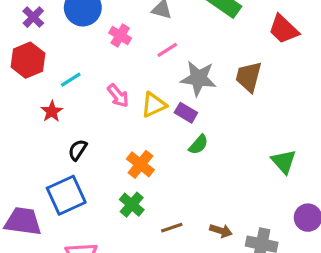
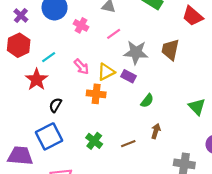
red star: (52, 111) -> (37, 80), size x1.5
green semicircle: (198, 145) -> (147, 101), moved
orange cross: (140, 164) -> (96, 94), moved, turned -30
brown line: (172, 228) -> (128, 144), moved
brown arrow: (221, 231) -> (156, 131), moved, turned -88

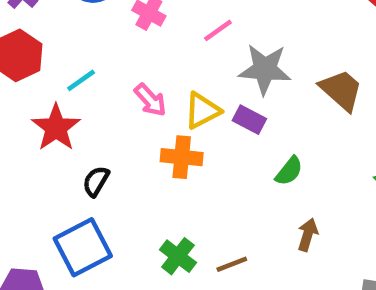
brown trapezoid: (170, 50) -> (341, 90), moved, turned 120
brown line: (128, 144) -> (232, 264), moved

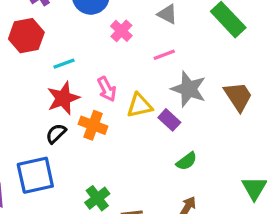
brown trapezoid: (341, 90) -> (238, 96), moved
red star: (56, 128) -> (63, 98), moved
orange cross: (182, 157) -> (93, 125), moved

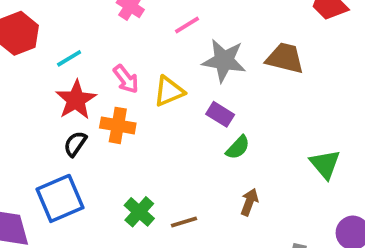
brown trapezoid: (238, 96) -> (285, 58), turned -32
purple rectangle: (169, 120) -> (220, 114), moved

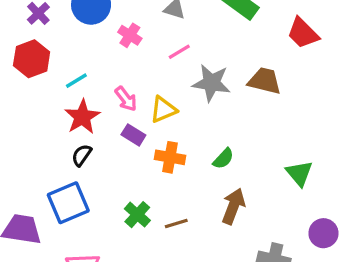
purple rectangle: (220, 114) -> (133, 135), moved
orange cross: (118, 125) -> (170, 157), moved
brown arrow: (249, 202) -> (233, 206), size x1.5

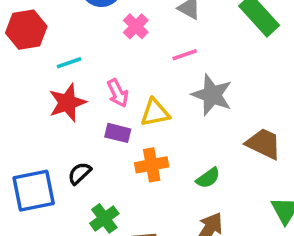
brown trapezoid: (265, 81) -> (264, 144), moved
purple rectangle: (133, 135) -> (118, 133), turned -30
black semicircle: (82, 155) -> (80, 173), moved
orange cross: (170, 157) -> (152, 165), turned -32

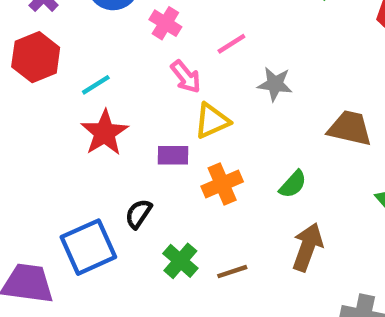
pink arrow: (118, 93) -> (186, 77), moved
gray star: (212, 95) -> (275, 84), size x0.7

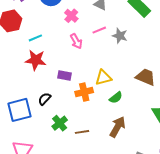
gray star: (275, 84) -> (120, 36), moved
yellow triangle: (212, 121) -> (103, 78), moved
red star: (105, 133) -> (36, 60), turned 30

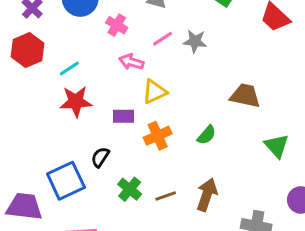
pink arrow: (76, 41) -> (131, 62), turned 147
yellow triangle: (103, 78) -> (154, 92), moved
brown arrow: (118, 127) -> (207, 195), moved

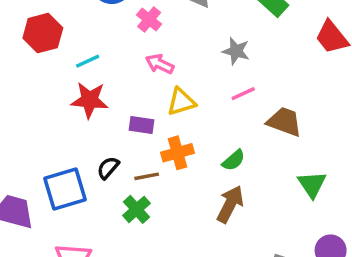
pink line: (163, 39) -> (243, 94), moved
brown arrow: (207, 195) -> (230, 204), moved
brown line: (166, 196) -> (147, 176), moved

